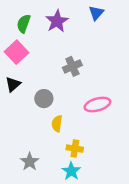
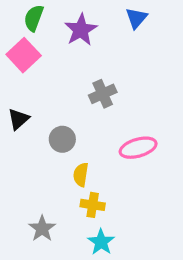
green semicircle: (24, 24) -> (34, 18), moved
pink square: (16, 52) -> (24, 55), moved
yellow cross: (75, 149) -> (93, 205), moved

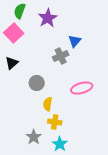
blue triangle: (136, 18) -> (75, 41), moved
black triangle: (19, 119) -> (12, 63), moved
gray star: (42, 229) -> (34, 137), moved

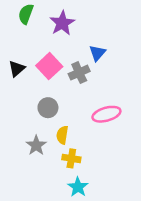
pink square: (14, 33) -> (49, 66), moved
black triangle: (12, 63) -> (17, 69), moved
gray star: (34, 137) -> (36, 145), moved

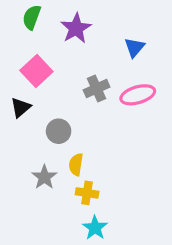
blue triangle: (97, 53) -> (135, 47), moved
pink square: (49, 66) -> (36, 71), moved
black triangle: (17, 69) -> (21, 107), moved
pink ellipse: (106, 114) -> (138, 95), moved

